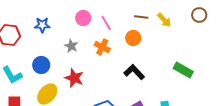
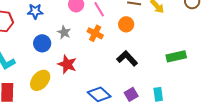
blue circle: (41, 65) -> (42, 43), moved
green rectangle: (183, 70) -> (176, 56), turned -42

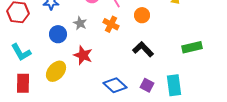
purple square: (131, 94) -> (147, 85), turned -32
cyan rectangle: (158, 94) -> (174, 85), size x1.5

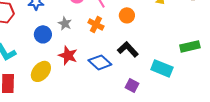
green rectangle: (192, 47) -> (190, 46), moved
blue diamond: (115, 85) -> (100, 62), moved
cyan rectangle: (174, 85) -> (162, 68), moved, turned -60

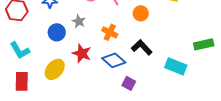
orange cross: (96, 24) -> (110, 32), moved
purple square: (132, 85) -> (129, 83), moved

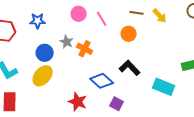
orange cross: (110, 32) -> (85, 49), moved
red star: (82, 53) -> (78, 102), moved
yellow ellipse: (55, 69) -> (43, 76), moved

